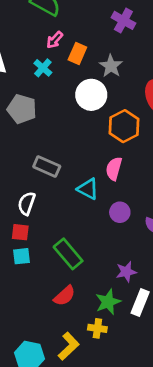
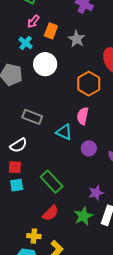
white circle: (91, 95) -> (45, 64), moved
white semicircle: (27, 203) -> (18, 145), turned -138
yellow cross: (97, 328) -> (34, 236), moved

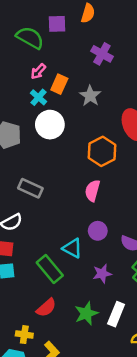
cyan cross: (26, 43) -> (38, 97), moved
cyan triangle: (64, 132) -> (72, 248), moved
purple star: (96, 193) -> (102, 274), moved

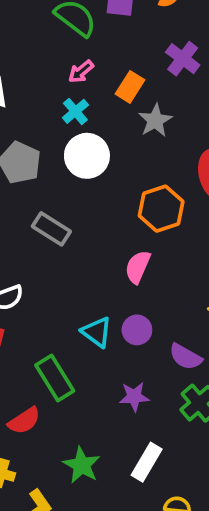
orange rectangle: (59, 84) -> (130, 87), moved
gray rectangle: (30, 188) -> (51, 229), moved
cyan triangle: (72, 248) -> (97, 332), moved
red semicircle: (46, 308) -> (24, 421), moved
green star: (86, 313) -> (82, 465), moved, turned -30

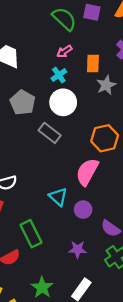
orange rectangle: (130, 87) -> (93, 63), turned -36
gray rectangle: (51, 229) -> (50, 133), moved
pink semicircle: (138, 267) -> (87, 172), size x1.4
cyan triangle: (97, 332) -> (58, 197), moved

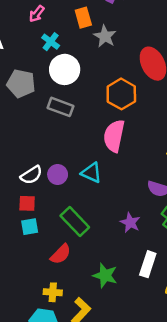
pink arrow: (64, 51) -> (37, 14), moved
purple circle: (83, 210) -> (58, 174), moved
purple star: (78, 249) -> (130, 223), turned -30

